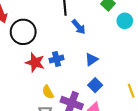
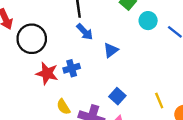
blue arrow: (79, 27) -> (85, 32), moved
blue triangle: (92, 59) -> (111, 50), moved

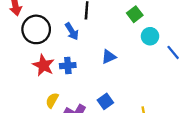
blue arrow: (85, 32) -> (72, 31), moved
yellow semicircle: (63, 107) -> (52, 100), turned 49

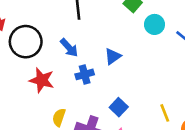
blue arrow: (72, 31) -> (69, 48), moved
blue cross: (68, 66) -> (85, 74), moved

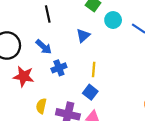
blue triangle: (113, 56) -> (83, 35), moved
yellow line: (165, 113) -> (94, 69), moved, turned 32

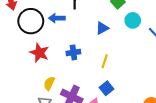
blue arrow: (44, 47) -> (57, 18), moved, turned 126
blue square: (90, 92) -> (106, 88), moved

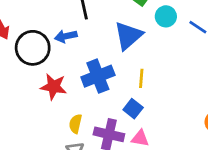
blue triangle: (102, 28) -> (128, 36), size x1.6
blue cross: (73, 52) -> (98, 76), size x1.6
blue square: (106, 88) -> (133, 109), moved

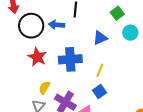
blue triangle: (128, 36) -> (100, 38), size x0.7
blue square: (133, 109) -> (100, 91), moved

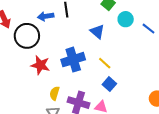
blue arrow: (57, 25) -> (46, 16), moved
blue triangle: (100, 38) -> (97, 31), turned -42
yellow line: (100, 70) -> (105, 63), turned -56

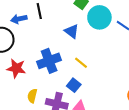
cyan circle: (126, 19) -> (99, 17), size x1.5
blue square: (109, 84) -> (74, 85), moved

